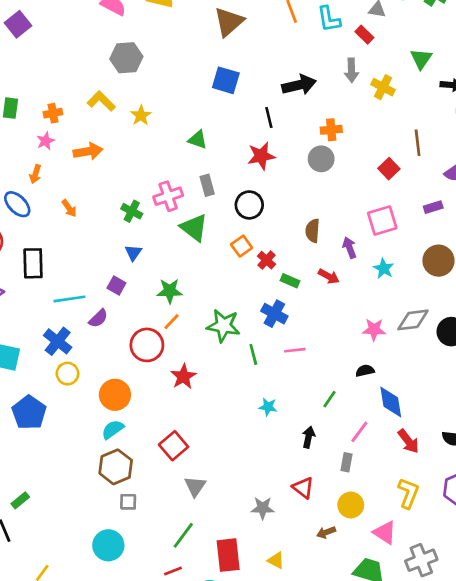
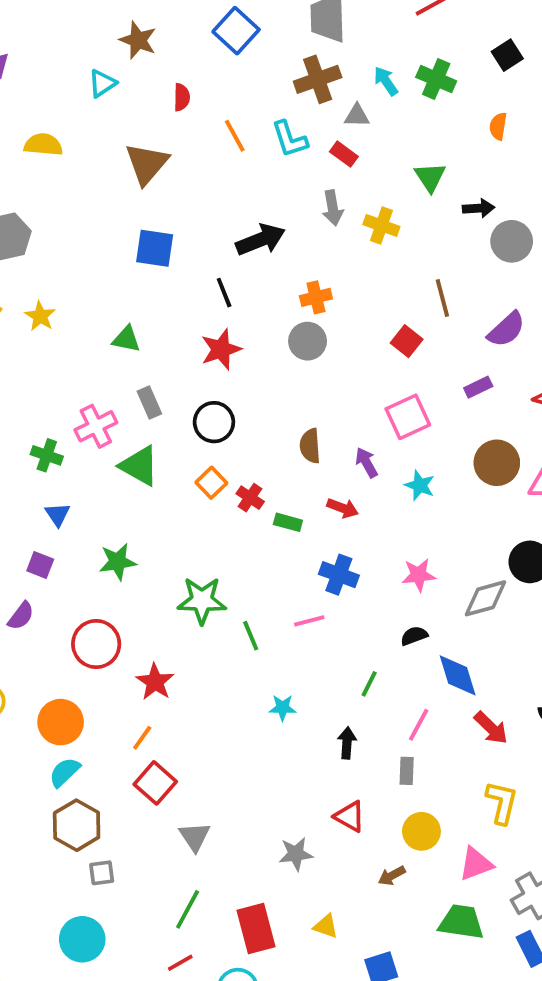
blue cross: (274, 314) -> (339, 575), moved
gray diamond: (413, 320) -> (485, 598), moved
orange line: (172, 322) -> (142, 738), moved
pink triangle: (385, 533) -> (476, 864), turned -45

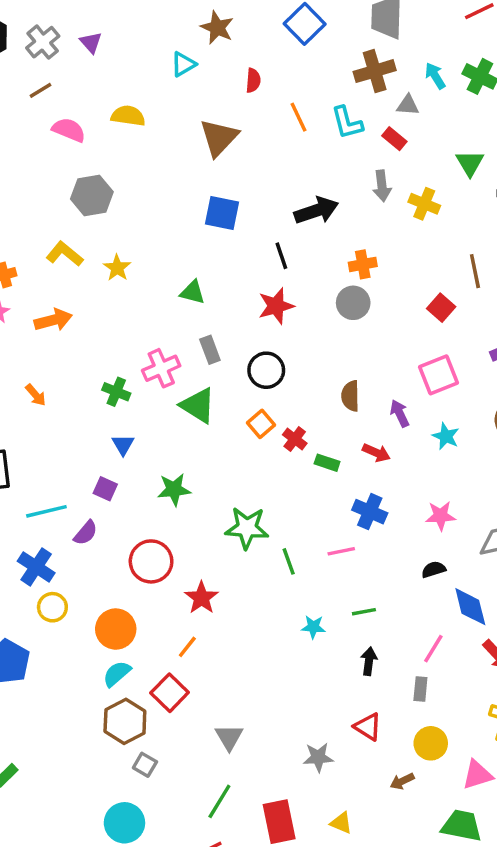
green line: (369, 684) -> (364, 612), moved, turned 50
red square: (155, 783) -> (170, 693), moved
gray square: (102, 873) -> (145, 765), turned 35

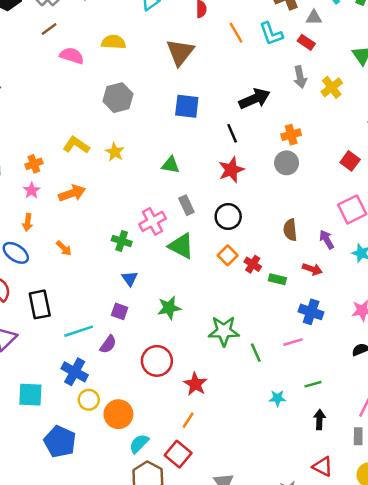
gray hexagon: (92, 195) -> (118, 98), moved
yellow cross: (424, 204) -> (332, 87), turned 35
orange circle: (116, 629) -> (118, 414), moved

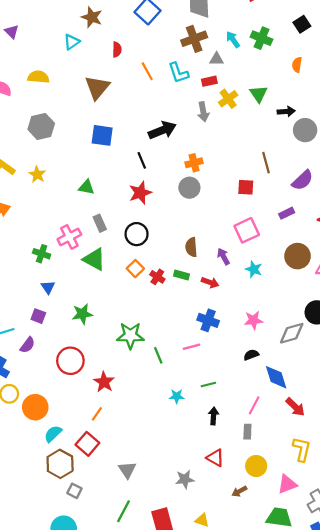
red rectangle: (306, 42) -> (209, 81), turned -48
yellow cross: (332, 87) -> (228, 99), moved
red square: (350, 161) -> (246, 187), turned -35
green rectangle: (277, 279) -> (181, 275), moved

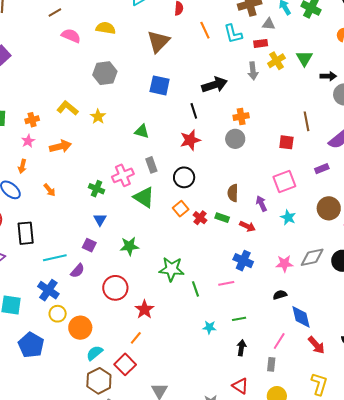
gray diamond: (292, 333) -> (312, 257), moved

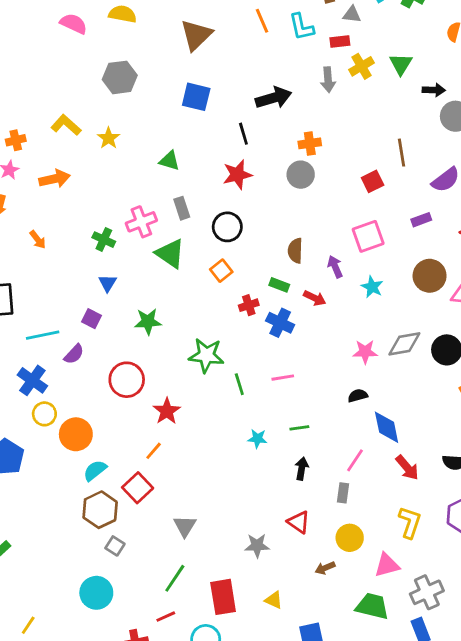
red square: (286, 142) -> (373, 181), turned -35
red cross: (200, 218) -> (249, 305), moved, turned 32
blue cross: (243, 261) -> (280, 323), moved

